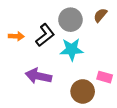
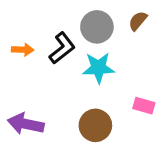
purple arrow: (38, 76) -> (26, 124), moved
brown circle: (83, 91) -> (95, 125), moved

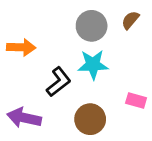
black L-shape: (62, 48) -> (59, 82), moved
orange arrow: (23, 50) -> (21, 47), size x1.4

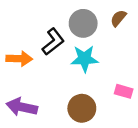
orange arrow: (21, 47) -> (19, 59), moved
black L-shape: (59, 82) -> (53, 42), moved

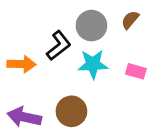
pink rectangle: (124, 91) -> (136, 71), moved
brown circle: (82, 108) -> (71, 111), moved

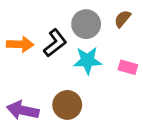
orange arrow: (21, 64) -> (20, 44), moved

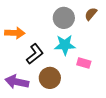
black L-shape: (55, 43) -> (35, 54), moved
pink rectangle: (128, 67) -> (84, 63), moved

